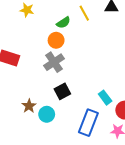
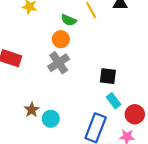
green semicircle: (63, 23) -> (69, 20), turned 56
black square: (62, 91) -> (108, 76), moved, turned 35

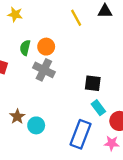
green semicircle: (69, 20) -> (25, 48), moved, turned 80
gray cross: (59, 63) -> (44, 70), turned -30

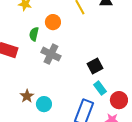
orange circle: (46, 47) -> (53, 22), moved
black square: (93, 83) -> (95, 66), turned -35

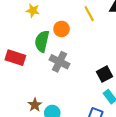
green semicircle: (34, 34) -> (42, 41), size x1.5

